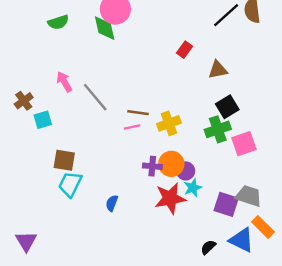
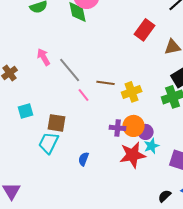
red rectangle: (184, 50) -> (145, 30), size x1.5
cyan square: (43, 120) -> (26, 111), moved
pink line: (132, 127) -> (84, 95), moved, turned 64
brown square: (64, 160) -> (57, 123), moved

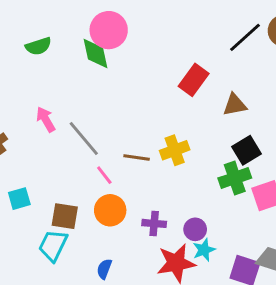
yellow cross: (132, 92) -> (175, 150), moved
orange circle: (134, 126) -> (110, 210), moved

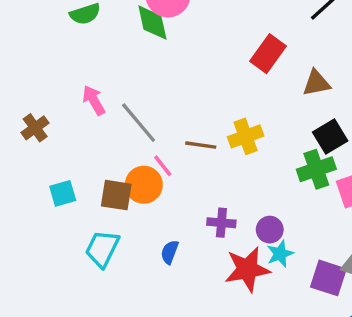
orange circle: (110, 210) -> (144, 185), moved
brown square: (65, 216) -> (116, 195), moved
blue semicircle: (104, 269) -> (170, 252), moved

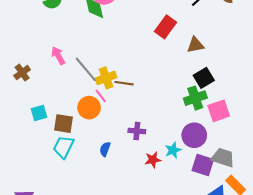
yellow cross: (246, 136) -> (106, 78), moved
brown square: (116, 195) -> (64, 124), moved
purple circle: (270, 230) -> (194, 135), moved, size x1.5
red star: (247, 269) -> (153, 160), size x0.6

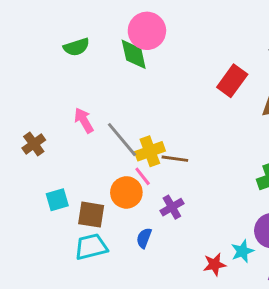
purple cross: (137, 131) -> (172, 207), moved, turned -35
cyan trapezoid: (64, 147) -> (91, 247), turned 50
blue semicircle: (105, 149) -> (144, 238), moved

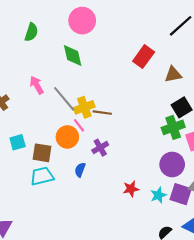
green semicircle: (76, 47) -> (31, 32), turned -54
green diamond: (134, 54) -> (73, 55), moved
cyan star: (242, 251) -> (158, 195), moved

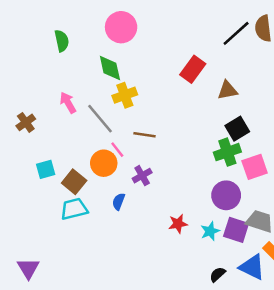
green semicircle: (31, 32) -> (62, 41), turned -30
yellow cross: (84, 107) -> (125, 95), moved
brown square: (42, 153) -> (74, 182), turned 30

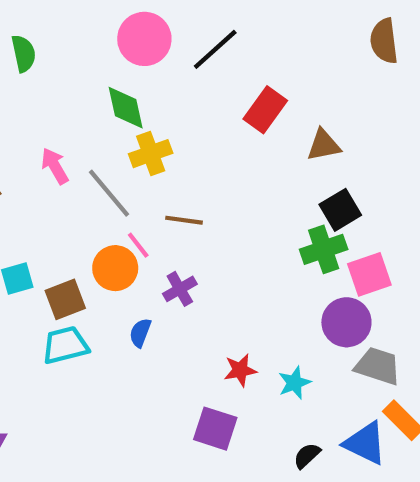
black line: (236, 33) -> (215, 49), moved
green semicircle: (62, 41) -> (24, 53), moved
brown square: (74, 182) -> (65, 299), turned 30
purple circle: (226, 195) -> (346, 322), moved
purple square: (236, 230) -> (215, 429), moved

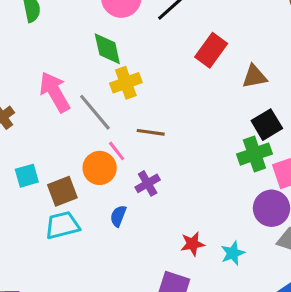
pink arrow: (55, 166) -> (55, 92), size x1.5

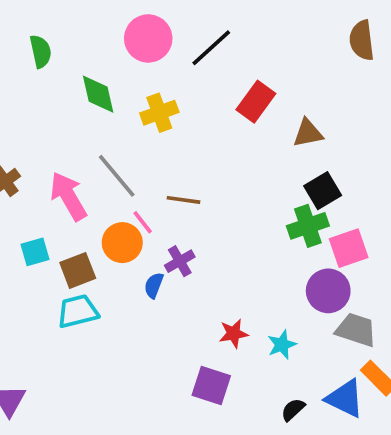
green diamond: (107, 49) -> (98, 94), moved
yellow cross: (126, 83) -> (159, 113), moved
pink arrow: (55, 92) -> (68, 196), moved
blue semicircle: (118, 216) -> (154, 285), moved

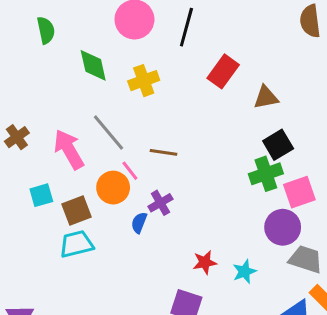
black line: (211, 48) -> (186, 27), turned -33

